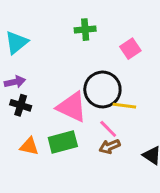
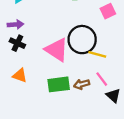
pink line: (108, 129) -> (102, 79), moved
green rectangle: (63, 142) -> (59, 84), moved

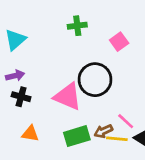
yellow line: (97, 54) -> (117, 139), moved

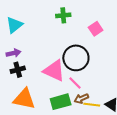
black cross: (21, 97) -> (18, 70), turned -32
pink line: (126, 121) -> (75, 83), moved
orange triangle: (30, 134) -> (24, 99), size x1.6

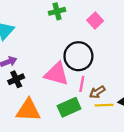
pink line: (75, 83) -> (82, 84), turned 64
brown arrow: (81, 98) -> (97, 92), moved

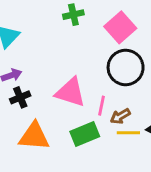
pink square: (95, 21) -> (120, 27), size x1.5
black circle: (78, 56) -> (126, 67), moved

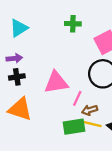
pink triangle: (71, 92) -> (56, 82), turned -40
green rectangle: (85, 134) -> (74, 127), moved

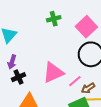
purple arrow: (14, 58) -> (12, 62), turned 128
pink line: (77, 98) -> (75, 81), turned 40

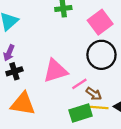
brown arrow: (88, 88) -> (94, 94), turned -120

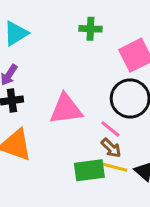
pink line: (79, 84) -> (110, 129), moved, turned 63

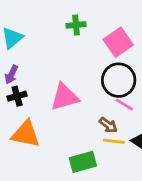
pink line: (110, 129) -> (124, 104), moved
green rectangle: (89, 170) -> (83, 162), moved

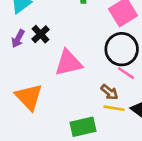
black cross: (17, 96) -> (41, 34), moved, turned -30
orange triangle: (26, 134) -> (29, 97), turned 32

